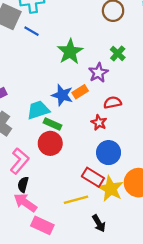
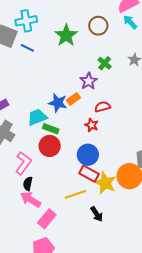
green star: (70, 52) -> (66, 35), moved
blue circle: (109, 153) -> (88, 155), moved
pink rectangle: (42, 225) -> (47, 219), turned -72

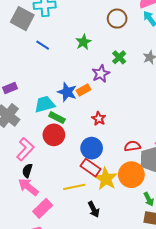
green star: (66, 35) -> (83, 42), moved, size x0.7
blue line: (27, 48) -> (43, 45), moved
red semicircle: (103, 107) -> (132, 146), moved

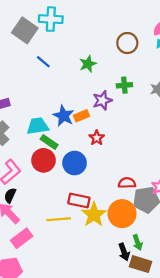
green cross: (119, 57) -> (124, 85), turned 32
red star: (99, 119) -> (97, 138), moved
blue circle: (92, 148) -> (75, 163), moved
red rectangle: (91, 168) -> (79, 200), turned -30
black arrow: (94, 209) -> (124, 252), moved

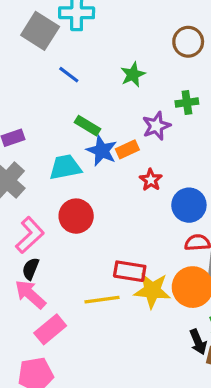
green rectangle: (49, 142) -> (88, 126), moved
blue circle: (75, 163) -> (189, 205), moved
yellow star: (94, 215) -> (152, 290), turned -30

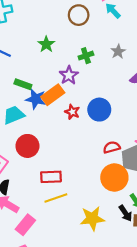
orange rectangle: (127, 149) -> (53, 95), size x1.5
blue circle: (189, 205) -> (99, 110), moved
red rectangle: (130, 271) -> (51, 177), moved
yellow star: (152, 290) -> (92, 219), moved

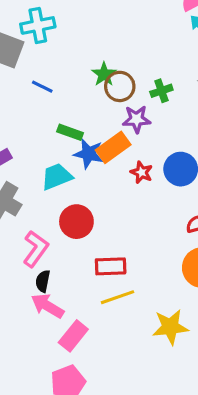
brown circle: (79, 15) -> (120, 86), moved
purple star: (69, 75) -> (136, 119), turned 30

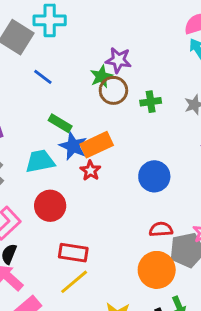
purple star: (136, 119) -> (118, 60), moved
red star: (142, 172) -> (90, 171), moved
yellow line: (118, 297) -> (74, 282), turned -32

